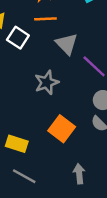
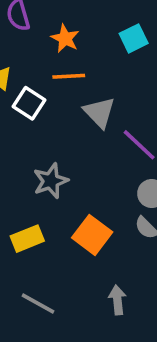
gray star: (47, 83) -> (51, 181), moved
yellow rectangle: (17, 144) -> (27, 239), moved, turned -40

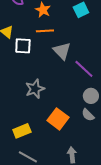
white square: (29, 103) -> (23, 46), turned -30
yellow rectangle: (27, 239) -> (22, 131), moved

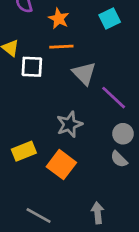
gray star: (35, 89) -> (69, 124), moved
orange square: (58, 119) -> (61, 165), moved
yellow rectangle: (22, 131) -> (24, 151), moved

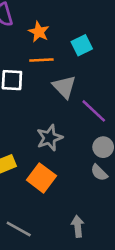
cyan square: (110, 19) -> (82, 45), moved

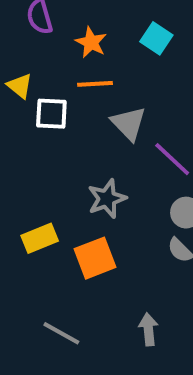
cyan square: (82, 45) -> (156, 38), moved, turned -30
orange square: (41, 178) -> (95, 258), turned 32

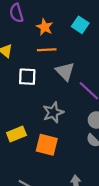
white square: (51, 114) -> (27, 77), moved
orange square: (95, 258) -> (47, 145), turned 35

